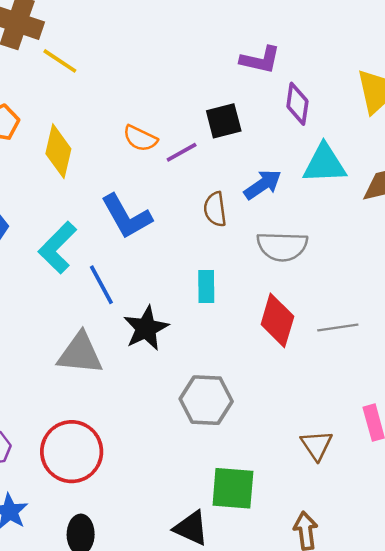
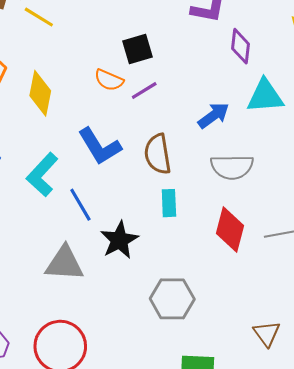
black square: (224, 121) -> (138, 49), moved
brown semicircle: (215, 209) -> (158, 154), moved, size x1.4

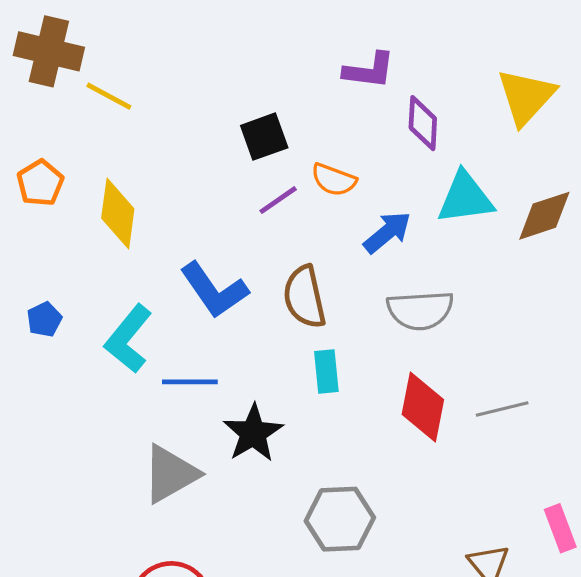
orange semicircle: (109, 80) -> (334, 180), moved
blue line: (80, 205) -> (190, 382), turned -56
gray triangle: (64, 263) -> (170, 474), turned -30

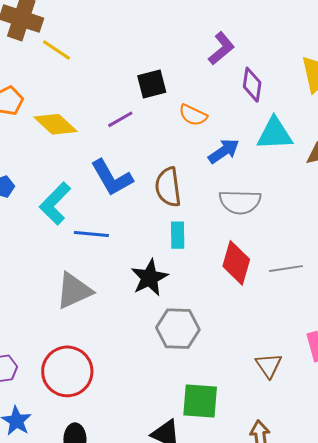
purple L-shape: (369, 70) -> (221, 48), turned -52
purple line: (278, 200) -> (120, 119), moved
yellow diamond: (118, 213) -> (56, 124), turned -60
black star: (253, 433) -> (149, 278), moved

